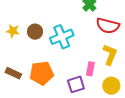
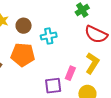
cyan cross: (62, 37) -> (49, 36), size x0.7
orange pentagon: (42, 73) -> (23, 55), moved

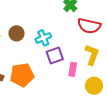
orange pentagon: (23, 55) -> (22, 75), moved
purple square: (53, 86) -> (55, 56), moved

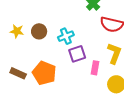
orange pentagon: (22, 75) -> (44, 73), turned 30

